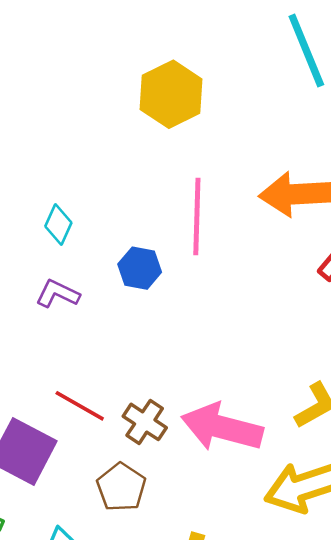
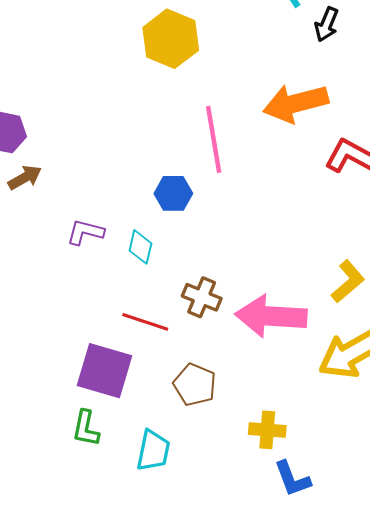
cyan diamond: (58, 225) -> (140, 247), moved
purple L-shape: (58, 294) -> (85, 232), moved
brown cross: (145, 422) -> (202, 297), moved

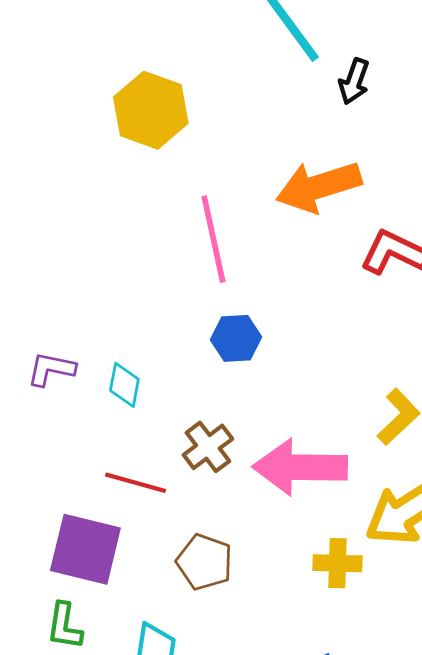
blue hexagon: (173, 193) -> (236, 338), moved
brown cross: (202, 297) -> (208, 447), turned 33
yellow cross: (267, 430) -> (337, 563), moved

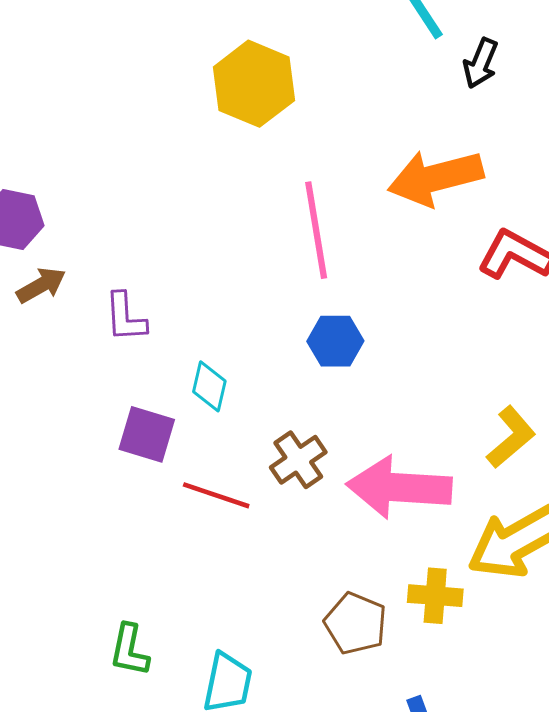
purple L-shape: (51, 369) -> (125, 317), moved, turned -108
purple square: (85, 549) -> (147, 434), moved, size x0.7
brown pentagon: (204, 562) -> (356, 623), moved

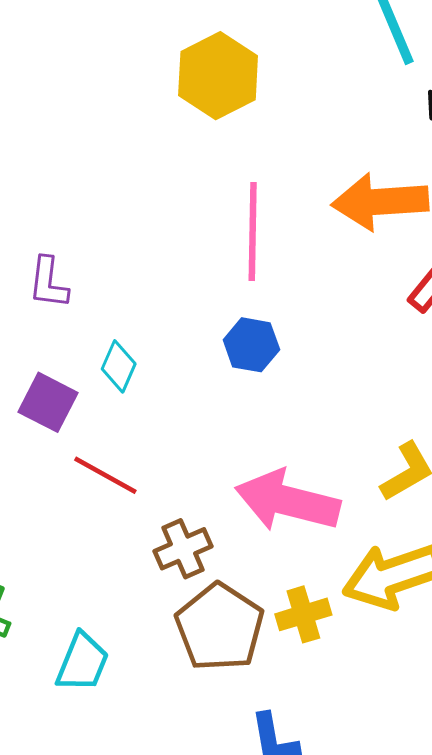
brown cross: (298, 460) -> (183, 549), moved
yellow cross: (435, 596) -> (303, 614), turned -32
brown pentagon: (356, 623) -> (220, 627), size x1.4

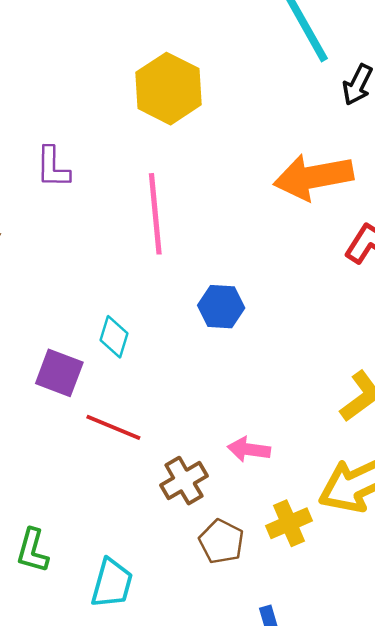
pink line: (253, 232) -> (155, 214), moved
purple L-shape: (48, 283) -> (53, 167), moved
pink arrow: (288, 501) -> (249, 449), moved, size x0.5
brown pentagon: (220, 627) -> (221, 542), size x0.6

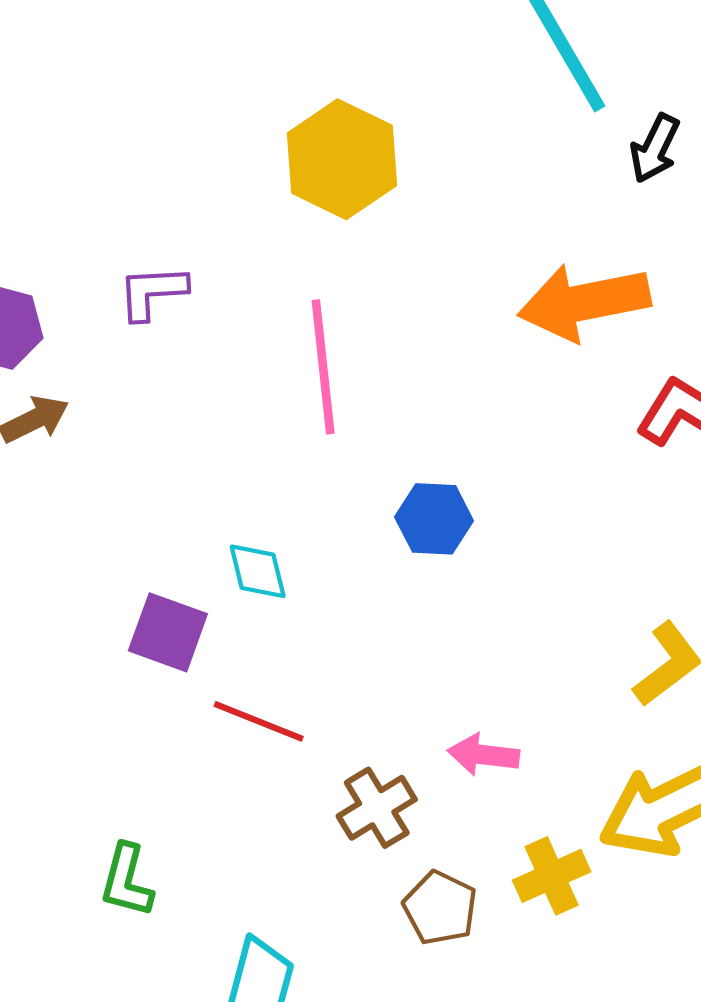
purple L-shape: (53, 167) -> (152, 292), turned 87
cyan diamond: (114, 337) -> (258, 571), turned -30
green L-shape: (32, 551) -> (127, 881), moved

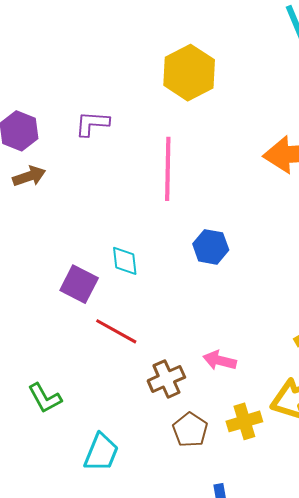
green L-shape: (127, 881) -> (45, 398), turned -51

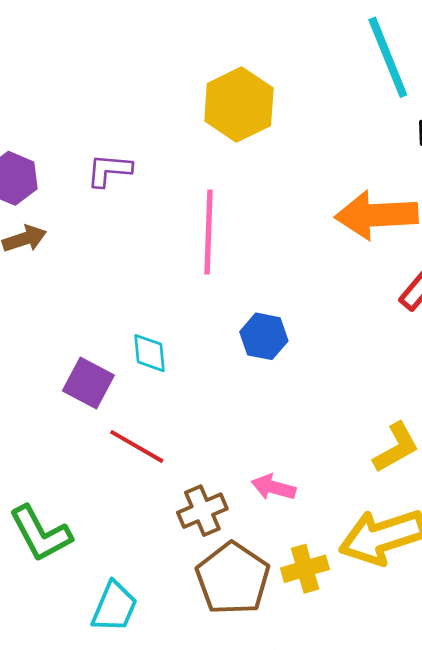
green L-shape: (45, 398) -> (40, 534), size x1.4
brown pentagon: (190, 430) -> (233, 579), size x1.6

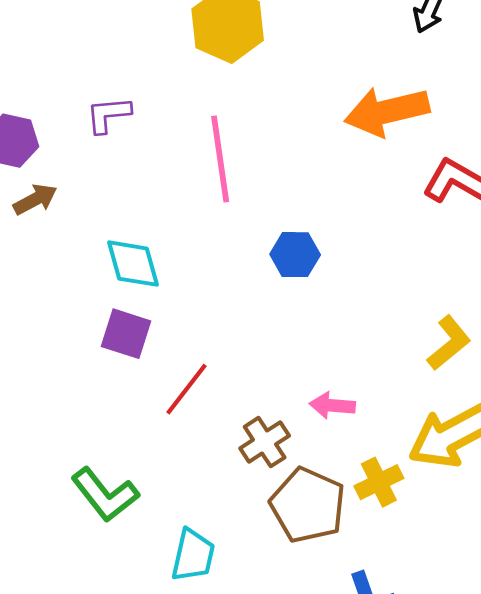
cyan diamond: (150, 353) -> (133, 264), moved, size x1.4
red line: (137, 446) -> (186, 389), turned -72

